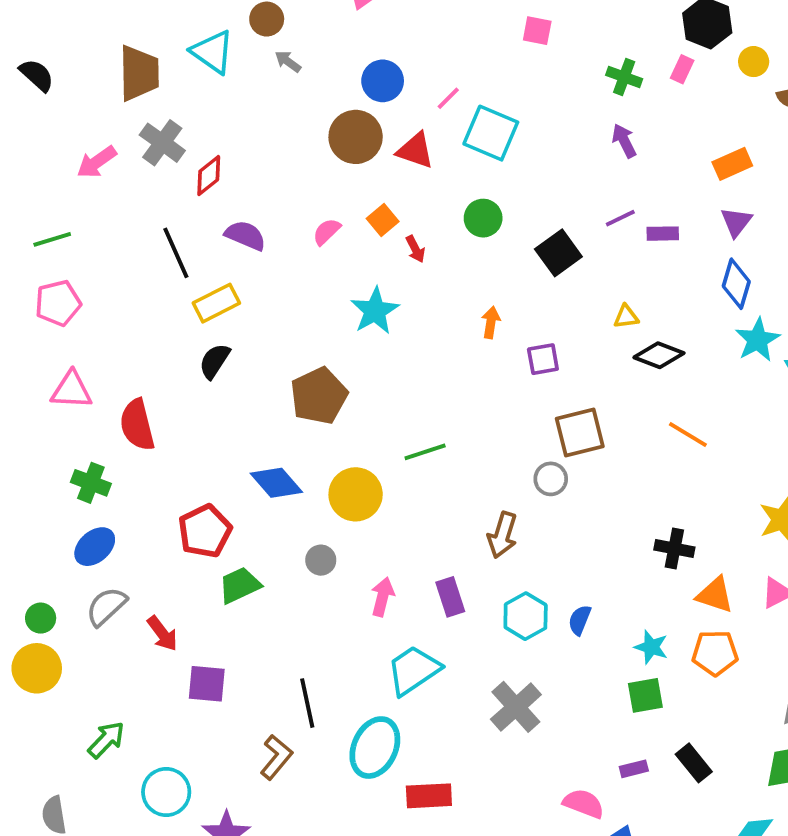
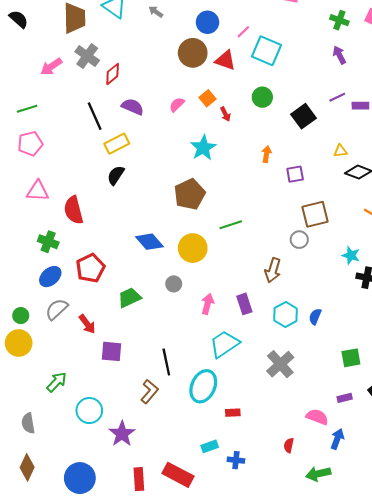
brown pentagon: (319, 396) -> (190, 194), moved
red pentagon: (205, 531) -> (90, 268), moved
cyan star: (651, 647) -> (351, 255), moved
red rectangle: (429, 796) -> (233, 413), size x0.6

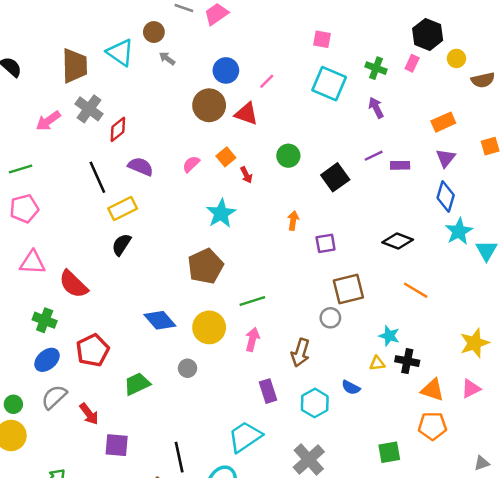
cyan square: (267, 51) -> (329, 84), moved
yellow triangle: (340, 151) -> (377, 363), moved
red semicircle: (73, 210) -> (73, 284), turned -32
pink arrow: (207, 304) -> (252, 339), moved
blue semicircle: (315, 317) -> (351, 387), moved, turned -84

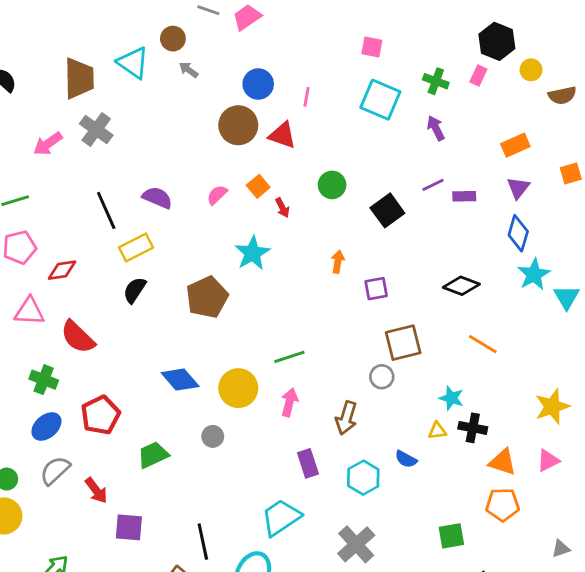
pink line: (267, 81) -> (306, 97), turned -35
red diamond: (118, 129) -> (62, 270), moved, turned 30
brown pentagon: (206, 266) -> (207, 297), moved

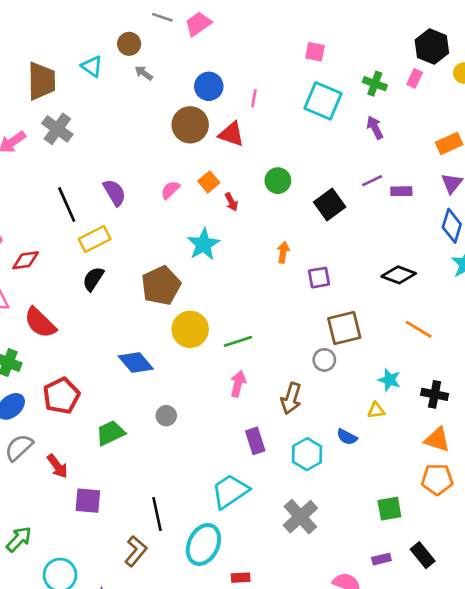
cyan triangle: (133, 63) -> (92, 66), size x0.7
purple semicircle: (157, 198) -> (114, 193), turned 36
yellow circle: (238, 388) -> (190, 329), moved
black cross: (473, 428) -> (435, 394), moved

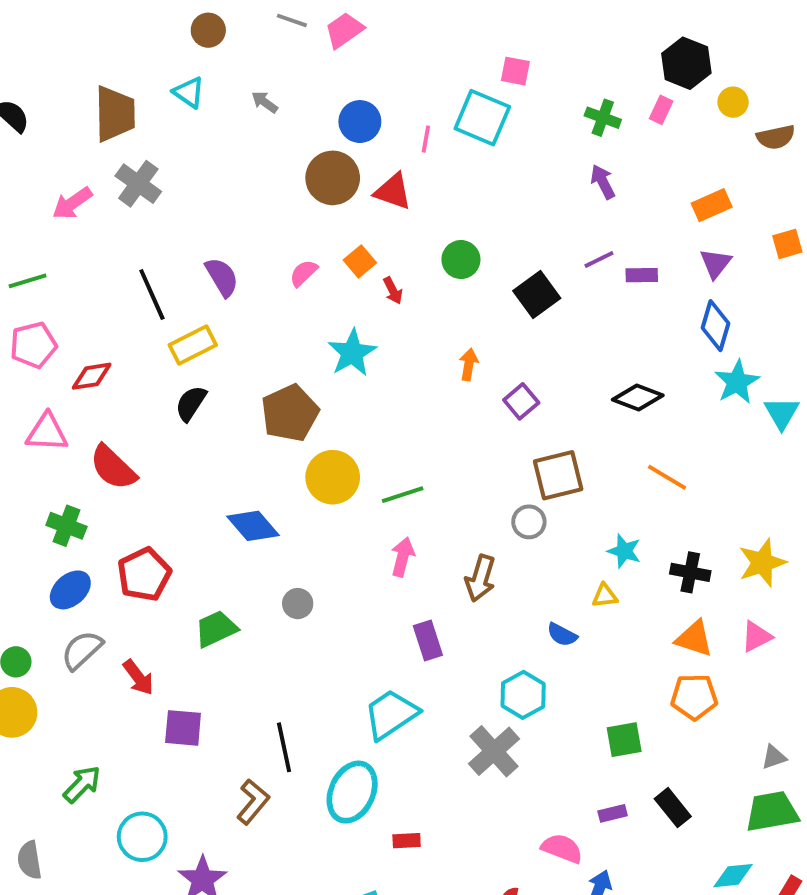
brown circle: (129, 44) -> (208, 30), moved
cyan square: (323, 101) -> (482, 118), moved
purple square: (319, 278) -> (521, 401), turned -30
cyan hexagon: (307, 454) -> (523, 695), moved

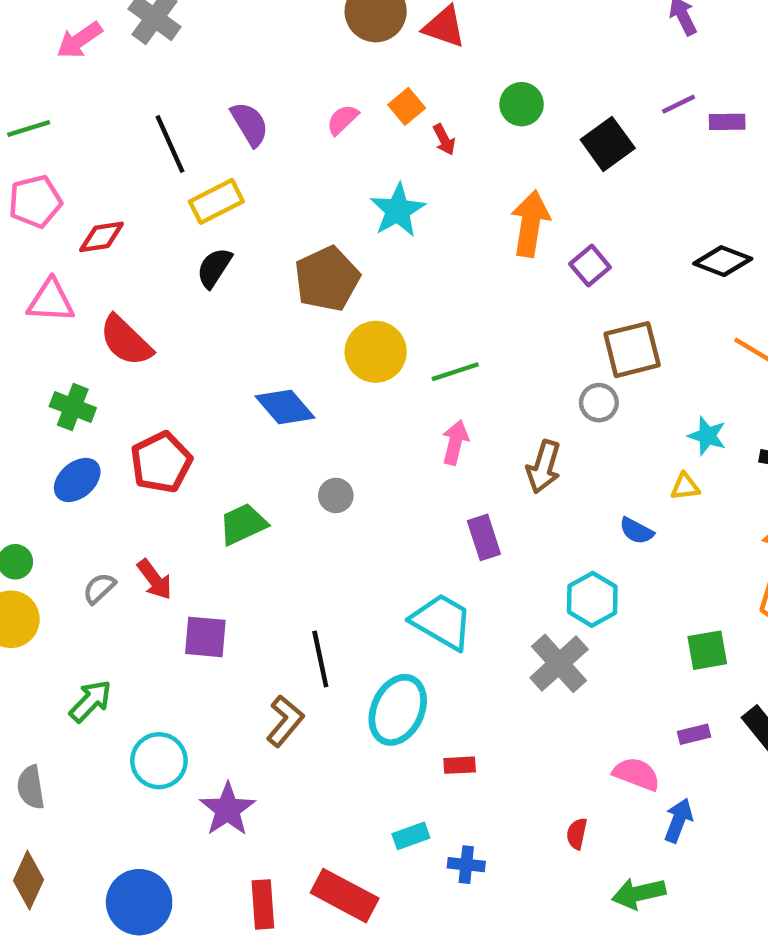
orange arrow: (469, 364) -> (530, 224), size x1.8
gray semicircle: (82, 650) -> (99, 588), moved, size x0.7
cyan trapezoid: (391, 714) -> (442, 621), turned 64

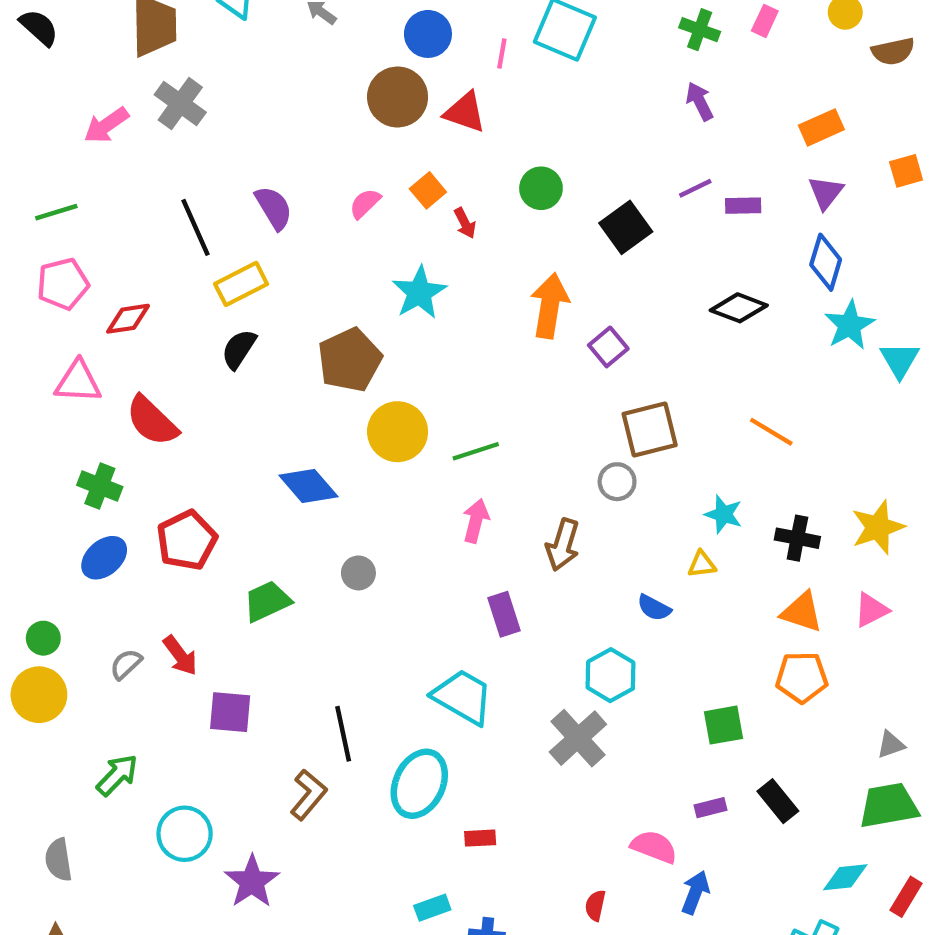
black diamond: (723, 261) -> (739, 308), moved

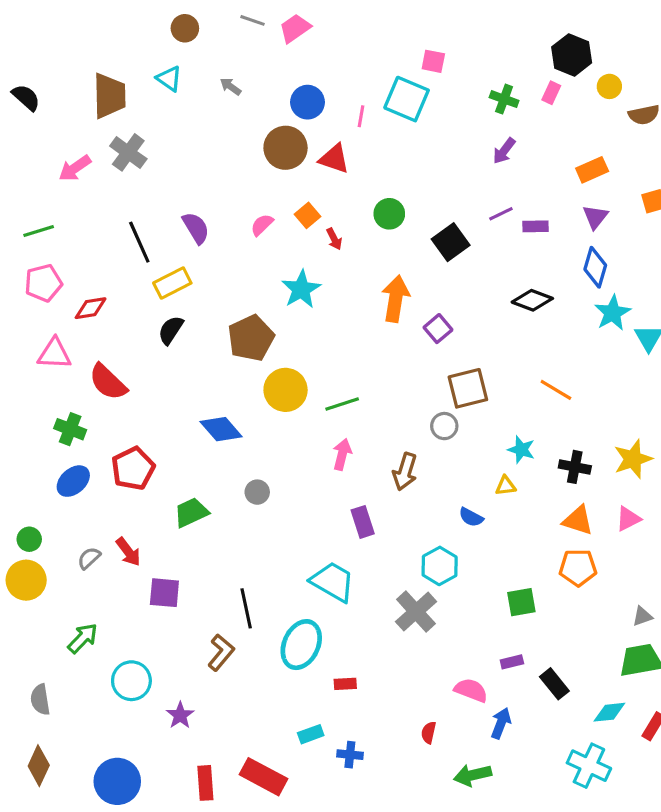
purple arrow: (700, 101) -> (504, 151), turned -116
black rectangle: (778, 801) -> (554, 684), moved
purple star: (252, 882) -> (180, 715), size x0.7

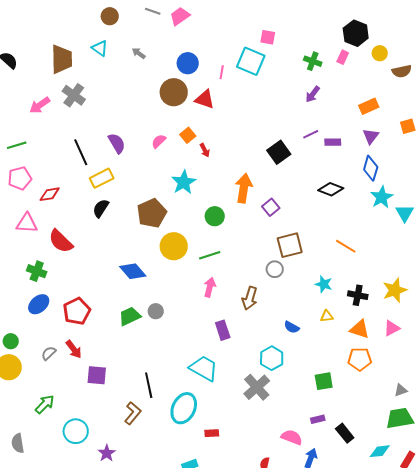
green circle: (389, 214) -> (215, 216), moved
red pentagon: (133, 468) -> (77, 311), moved
yellow triangle: (506, 486) -> (327, 316), moved
green trapezoid: (191, 513) -> (130, 316), moved

